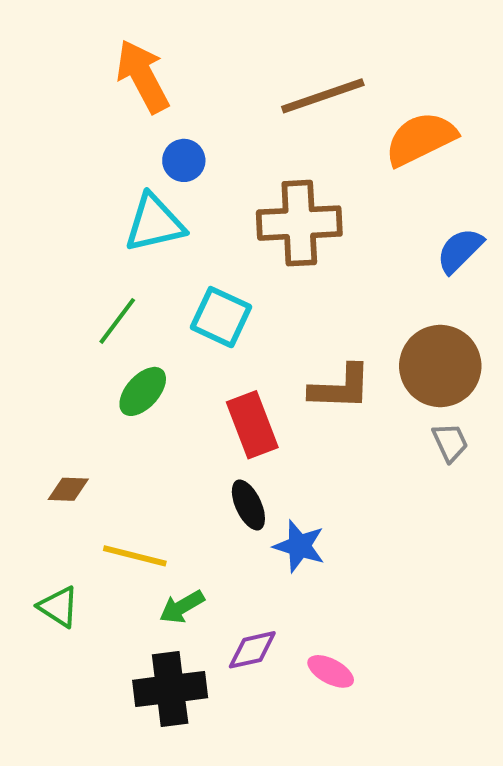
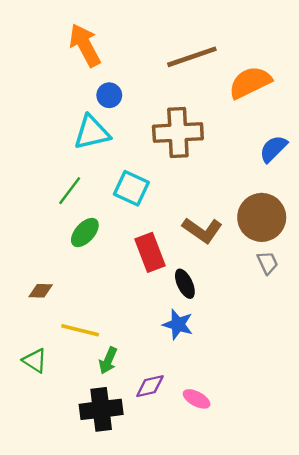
brown L-shape: (340, 388) -> (202, 230), turned 33
black ellipse: (248, 505) -> (185, 284), moved
green arrow: (182, 607) -> (108, 360), turned -36

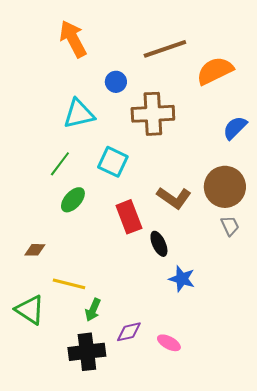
blue circle: (109, 95) -> (116, 82), moved
blue star: (178, 324) -> (182, 279), moved
green triangle: (35, 360) -> (30, 310), size x1.4

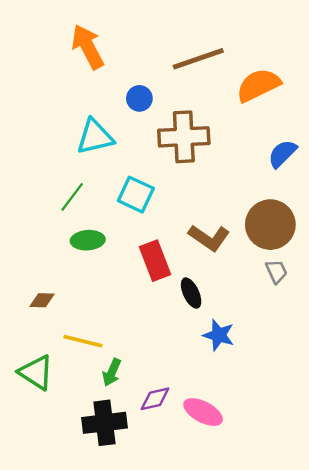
green ellipse: (73, 200) -> (88, 240), turned 44
pink ellipse: (169, 343) -> (203, 412), size x1.4

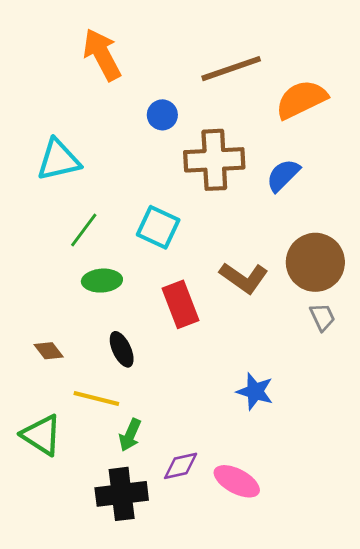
cyan triangle: (95, 137) -> (58, 160), moved
blue semicircle: (282, 154) -> (283, 175), moved
black ellipse: (191, 293) -> (122, 349), moved
brown diamond: (42, 300) -> (49, 351), turned 50

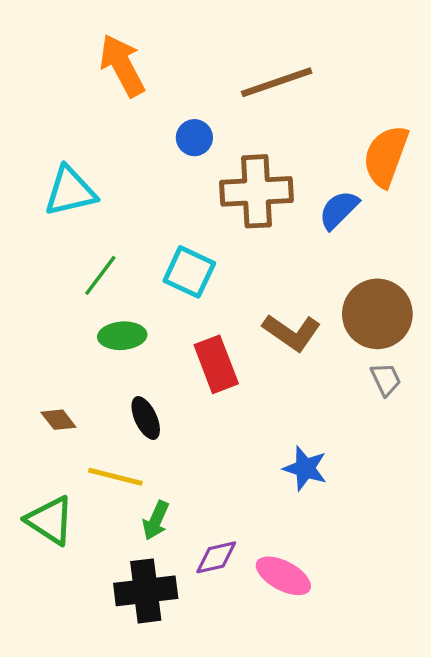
orange semicircle: (301, 99) -> (386, 156), moved, turned -44

